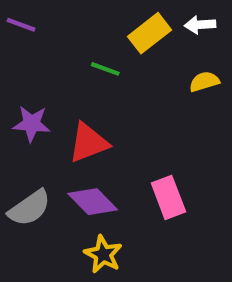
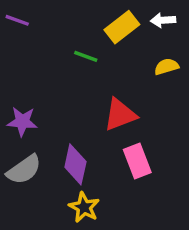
purple star: (32, 124) -> (22, 122), moved
red triangle: (88, 143) -> (120, 115), moved
purple diamond: (93, 202) -> (75, 164), turned 57

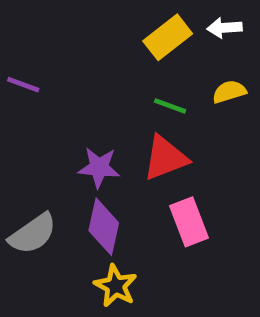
purple line: (17, 20) -> (23, 85), moved
green line: (86, 56) -> (170, 106), moved
purple star: (22, 122) -> (99, 167), moved

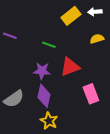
green line: (170, 106) -> (49, 45), moved
pink rectangle: (189, 222) -> (91, 94), moved

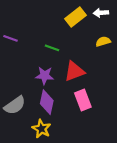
pink rectangle: (91, 94) -> (83, 100), moved
yellow star: (49, 121) -> (41, 129), moved

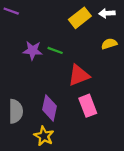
purple line: (11, 38) -> (11, 11), moved
purple star: (45, 76) -> (33, 50), moved
gray semicircle: (15, 105) -> (16, 111), turned -55

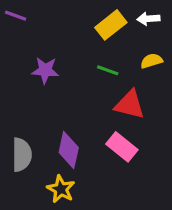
green line: (55, 50) -> (108, 70), moved
red triangle: (79, 75) -> (130, 105), moved, turned 35
pink rectangle: (88, 106) -> (122, 147), turned -30

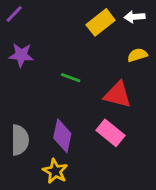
purple line: (16, 16) -> (14, 14), turned -66
purple star: (45, 70) -> (21, 55), moved
green line: (108, 70) -> (71, 78), moved

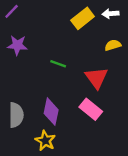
red triangle: (118, 95) -> (96, 78), turned 40

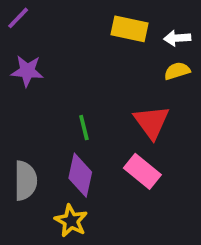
white arrow: (110, 14) -> (177, 38), moved
yellow rectangle: (83, 18) -> (130, 29), turned 50
green line: (58, 64) -> (84, 128), moved, turned 56

